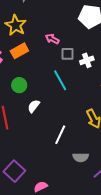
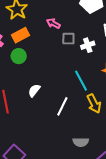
cyan line: (60, 80) -> (81, 81), moved
green circle: (19, 85) -> (19, 56), moved
white line: (60, 135) -> (62, 106), moved

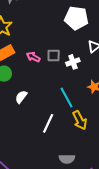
pink arrow: (53, 23) -> (33, 57), moved
white semicircle: (34, 90) -> (21, 97), moved

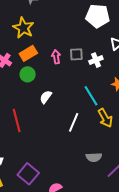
pink arrow: (33, 57) -> (56, 57), turned 56

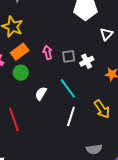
gray square: (76, 54) -> (69, 56), moved
white cross: (96, 60) -> (87, 61), moved
cyan line: (91, 96) -> (68, 88), moved

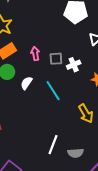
white semicircle: (41, 93) -> (26, 83), moved
white line: (71, 116) -> (53, 145), moved

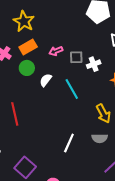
pink arrow: (35, 53) -> (56, 51), turned -104
gray semicircle: (76, 153) -> (100, 138), moved

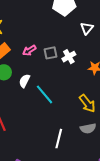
cyan line: (72, 89) -> (44, 94), moved

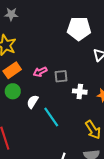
white cross: (69, 57) -> (80, 92), moved, turned 32

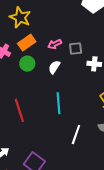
white semicircle: (33, 102) -> (54, 67), moved
cyan line: (51, 117) -> (59, 103), moved, turned 30

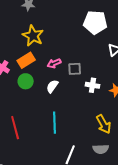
yellow star: (20, 17) -> (33, 36), moved

